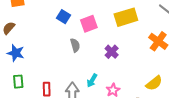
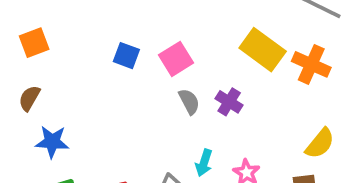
yellow rectangle: (126, 17) -> (263, 50), moved, turned 65
gray semicircle: (75, 45) -> (189, 101), moved

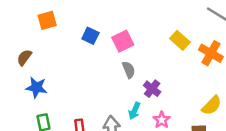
orange square: (34, 43) -> (47, 20), moved
yellow rectangle: (263, 50) -> (180, 40), size x0.7
purple cross: (229, 102) -> (152, 89), moved

